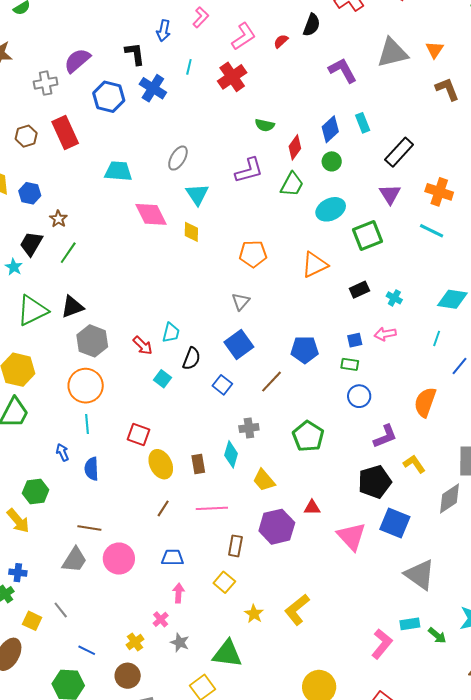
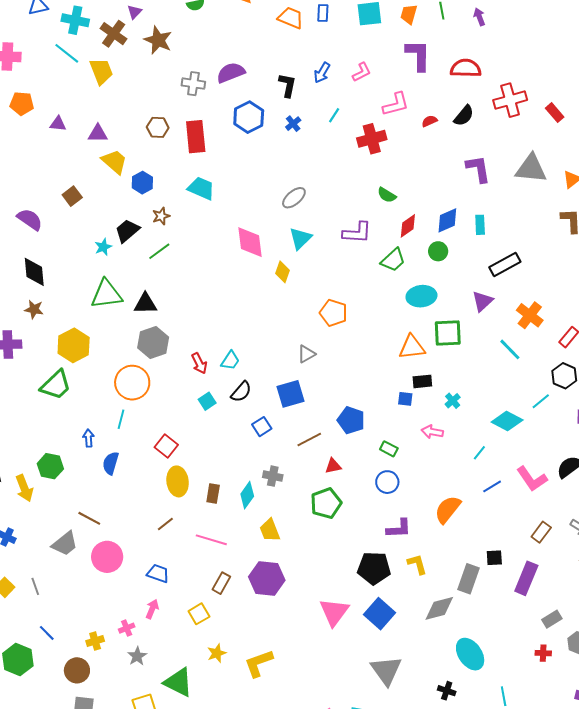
blue cross: (153, 88) -> (293, 124), size x0.6
cyan trapezoid: (118, 171) -> (201, 188), moved
orange triangle: (315, 265) -> (412, 347), moved
blue square: (355, 340) -> (405, 399), moved
red triangle: (312, 508) -> (333, 466), moved, turned -30

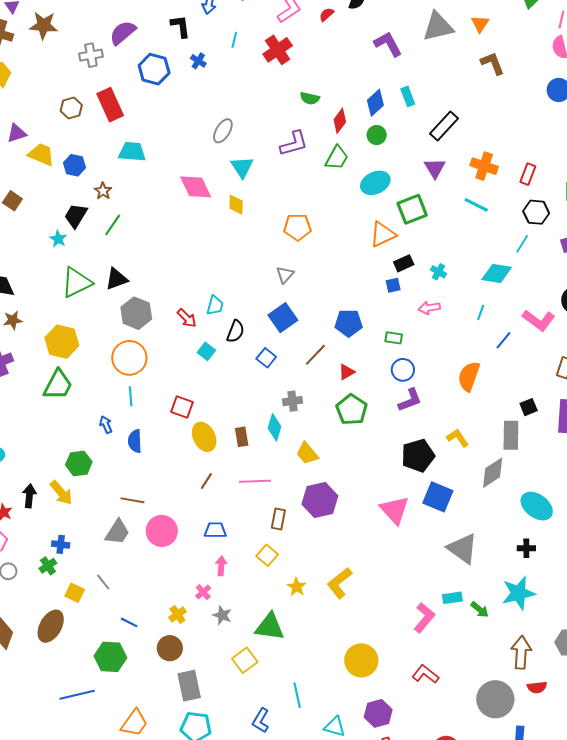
purple L-shape: (399, 529) -> (410, 400), moved

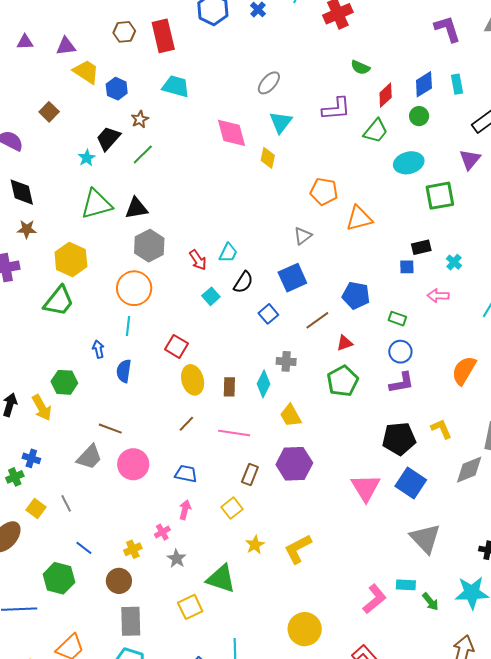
orange triangle: (383, 234) -> (359, 218), moved

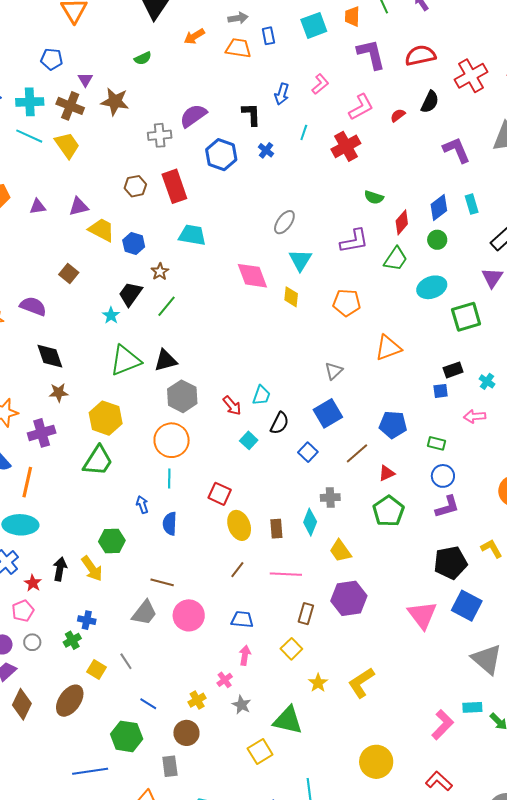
orange pentagon: (324, 191) -> (347, 303), moved
gray rectangle: (131, 621) -> (170, 766), moved, size x0.7

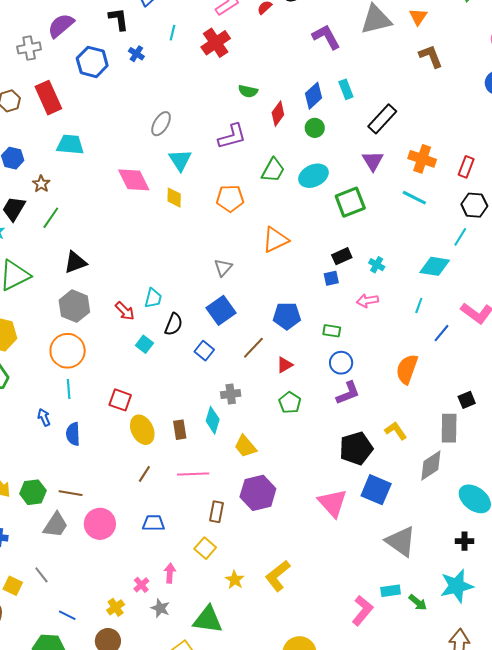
green trapezoid: (396, 259) -> (273, 170), moved
black triangle: (166, 360) -> (75, 262), moved
green pentagon: (388, 511) -> (290, 403), size x0.7
green hexagon: (112, 541) -> (33, 492), moved
pink arrow: (245, 655) -> (170, 573), moved

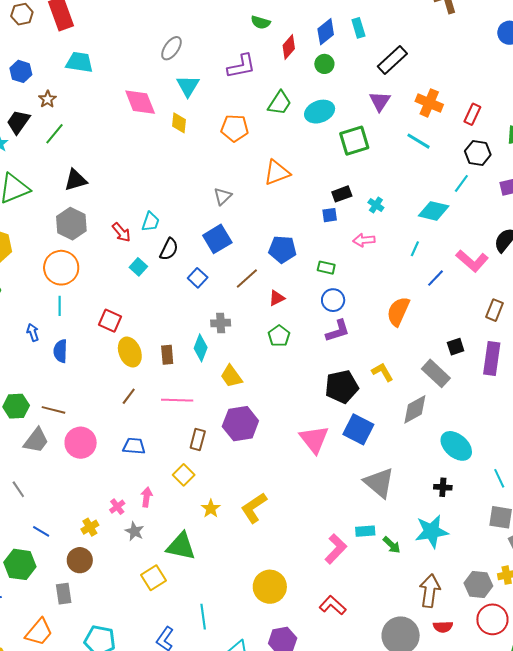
gray rectangle: (449, 428) -> (436, 373), turned -52

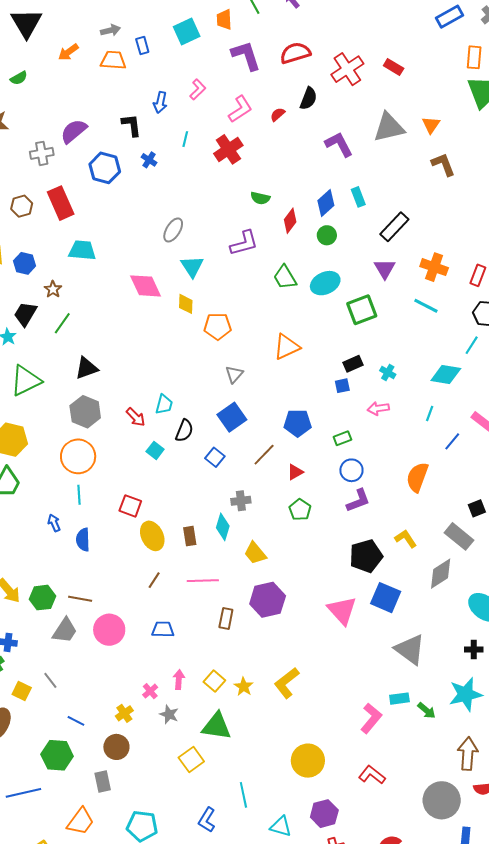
green trapezoid: (280, 103) -> (285, 277), turned 120
orange pentagon: (235, 128) -> (218, 326), moved
green rectangle: (326, 268) -> (342, 438), turned -30
yellow square: (184, 475) -> (214, 681), moved

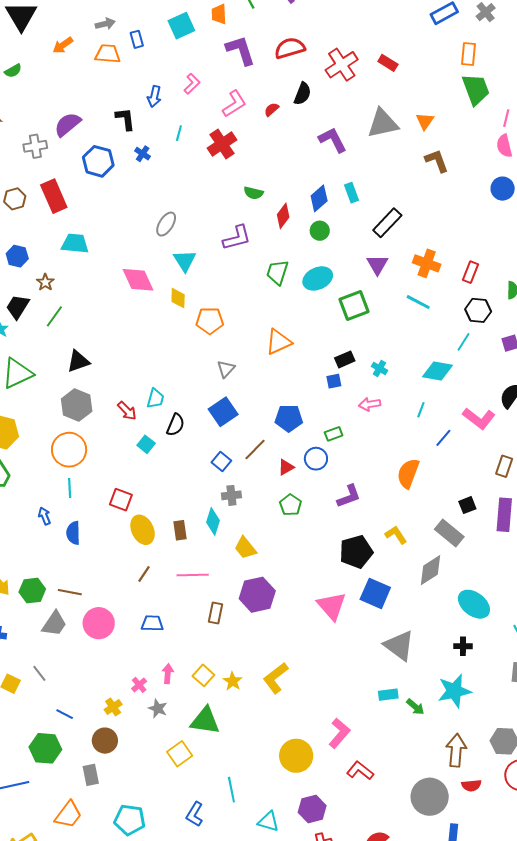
green trapezoid: (285, 277) -> (277, 272), turned 48
blue square: (215, 457) -> (221, 462), moved
blue circle: (351, 470) -> (316, 459), moved
pink L-shape: (371, 718) -> (339, 733), moved

